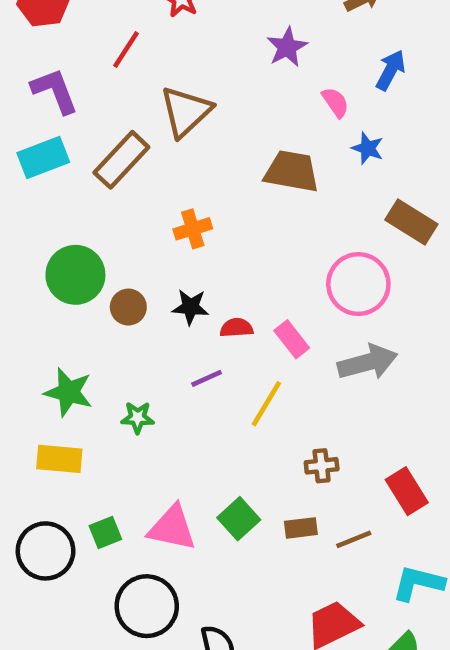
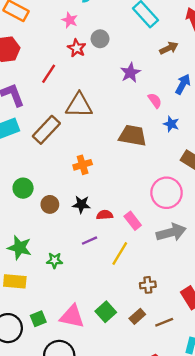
brown triangle: (186, 112) -> (79, 105), turned 44
green circle: (75, 275) -> (23, 188), size x0.7
brown rectangle: (301, 528) -> (137, 316), turned -35

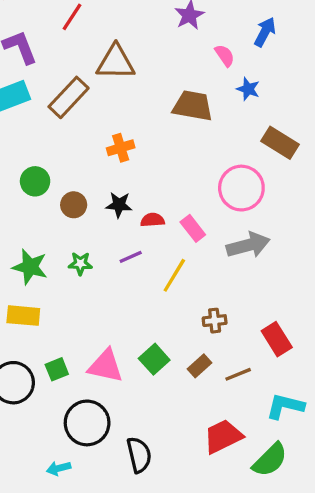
green star: (55, 260) -> (80, 264), moved

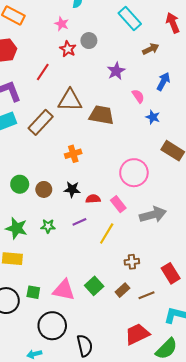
brown trapezoid: (193, 106) -> (101, 115), moved
green circle: (35, 181) -> (20, 184), moved
pink circle: (241, 188) -> (134, 173), moved
green square: (57, 369) -> (33, 292), turned 32

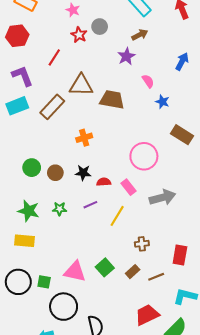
brown arrow: (151, 49) -> (140, 35), moved
blue arrow: (163, 81) -> (182, 62), moved
red rectangle: (171, 273) -> (180, 255), turned 42
green square: (33, 292) -> (44, 282), moved

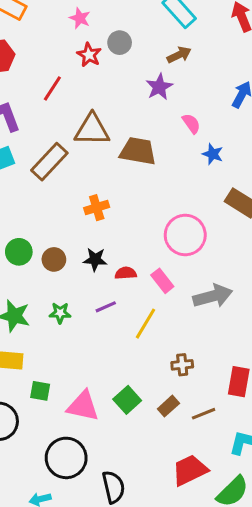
green square: (44, 282) -> (40, 391), moved

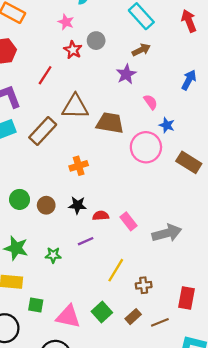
pink circle: (185, 235) -> (146, 147), moved
green star: (60, 313) -> (53, 255), moved
yellow line: (146, 324) -> (116, 270), moved

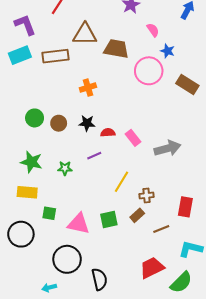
brown rectangle: (43, 131) -> (55, 56), turned 40
green square: (102, 312) -> (109, 220), turned 30
brown rectangle: (133, 317) -> (137, 215), moved

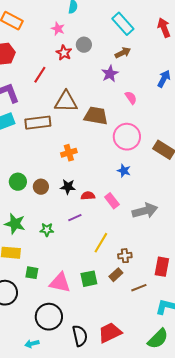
blue star: (168, 51) -> (124, 171), moved
red trapezoid: (152, 268) -> (110, 333), moved

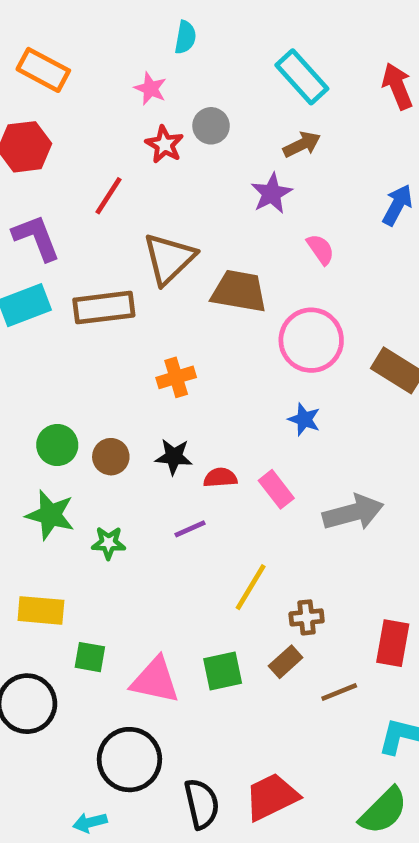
brown triangle: (66, 102) -> (169, 259), turned -45
green star: (15, 224) -> (50, 515), moved
green star: (47, 230) -> (108, 543), moved

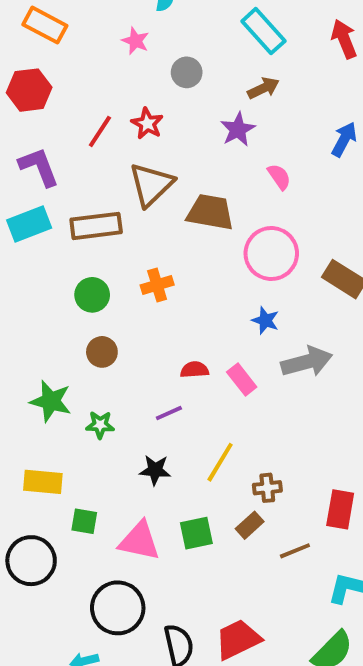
red star: (164, 144) -> (147, 124), moved
green circle: (57, 445) -> (92, 295), moved
black star: (174, 457) -> (155, 470), moved
gray arrow: (353, 513) -> (307, 362), moved

